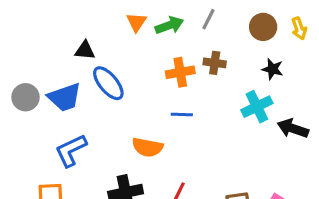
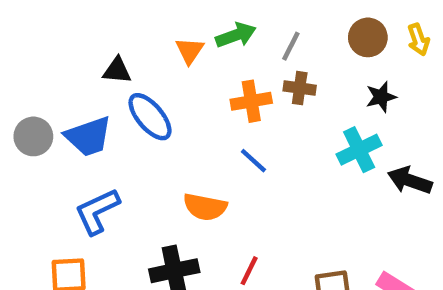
gray line: (208, 19) -> (291, 46), moved
orange triangle: (136, 22) -> (190, 51), moved
black star: (272, 69) -> (381, 97), turned -30
blue line: (182, 114) -> (253, 161), turned 40

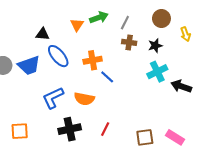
yellow arrow: (418, 40) -> (185, 34), moved
black star: (381, 97) -> (155, 46), moved
orange cross: (251, 101) -> (93, 60), moved
blue L-shape: (97, 211) -> (53, 98), moved

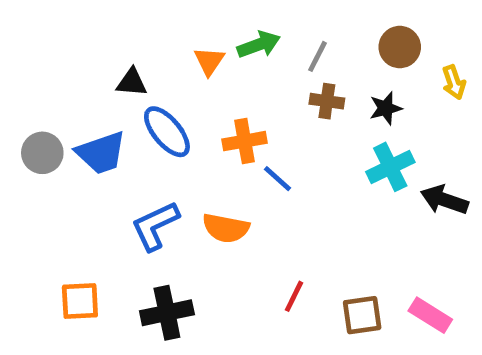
black cross: (70, 129) -> (167, 313), moved
red line: (105, 129) -> (294, 296), moved

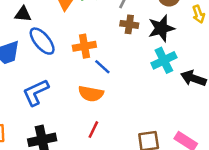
black star: (386, 108) -> (161, 28), size x1.5
orange semicircle: (226, 228) -> (91, 94), moved
red line: (294, 296) -> (93, 130), moved

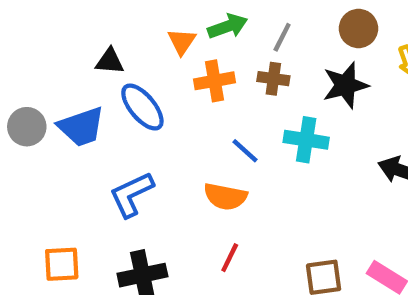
brown cross: (129, 24) -> (273, 79), moved
orange cross: (84, 46) -> (214, 81), moved
cyan cross: (164, 60) -> (306, 140), moved, turned 35

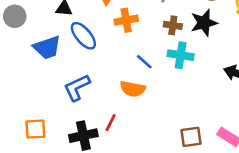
brown cross: (273, 79) -> (173, 25), moved
gray circle: (27, 127) -> (15, 16), moved
red line: (230, 258) -> (111, 123), moved

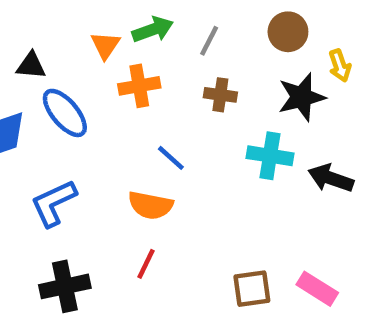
black star: (204, 23) -> (302, 97), moved
cyan cross: (181, 55) -> (270, 156), moved
red line: (111, 123) -> (146, 264), moved

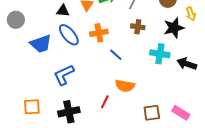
black triangle: (31, 66) -> (63, 11), moved
orange cross: (139, 86) -> (99, 33), moved
orange semicircle: (151, 205) -> (125, 86), moved

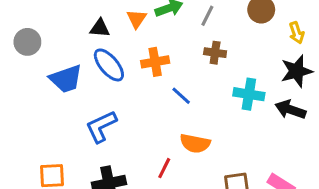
black star: (174, 28) -> (297, 71), moved

